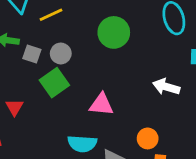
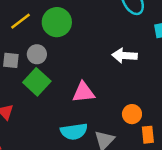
green circle: (114, 32) -> (57, 22), moved
white arrow: (166, 87) -> (125, 56), moved

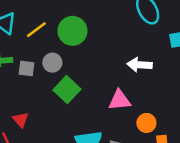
green square: (37, 82) -> (67, 90), moved
pink triangle: (84, 92) -> (120, 100), moved

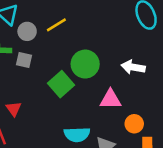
yellow line: (36, 30) -> (56, 25), moved
green circle: (72, 31) -> (85, 64), moved
gray circle: (52, 63) -> (27, 31), moved

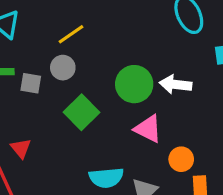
gray circle: (27, 31) -> (63, 68), moved
green circle: (85, 64) -> (134, 84), moved
pink triangle: (111, 99) -> (148, 129), turned 30

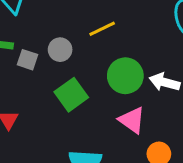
yellow line: (71, 34) -> (102, 29), moved

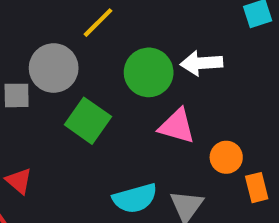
gray circle: (60, 50) -> (54, 68), size x1.5

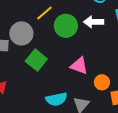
white arrow: (201, 63) -> (94, 22), moved
green circle: (149, 72) -> (66, 26), moved

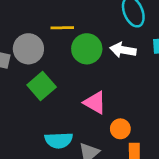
yellow line: (44, 13) -> (62, 28), turned 30

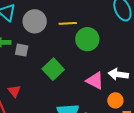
gray circle: (28, 49) -> (35, 21), moved
white arrow: (123, 50) -> (118, 74), moved

